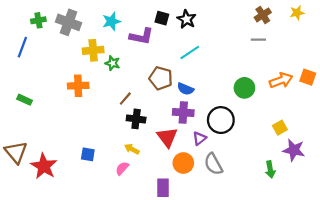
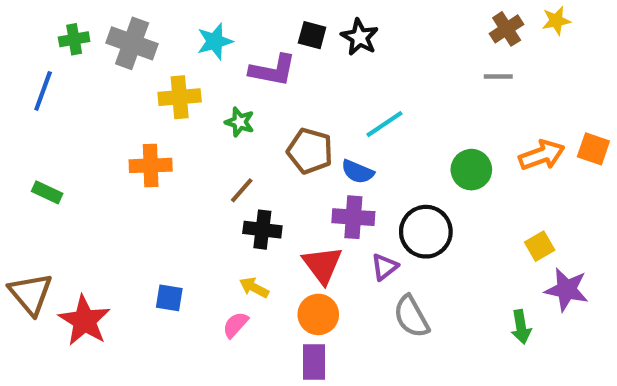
yellow star: (297, 13) -> (556, 21), moved
cyan line: (190, 52) -> (384, 124), moved
green star: (112, 63) -> (240, 122), moved
orange circle: (183, 163) -> (318, 314), moved

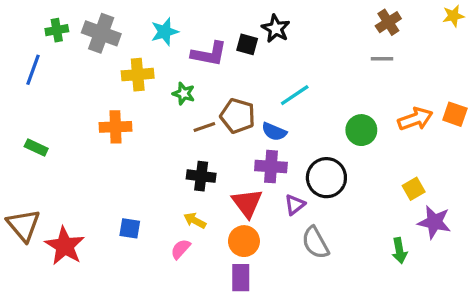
yellow star: (556, 21) -> (453, 16), moved
black square: (312, 35) -> (247, 44), moved
brown line: (242, 190) -> (204, 127), moved, turned 30

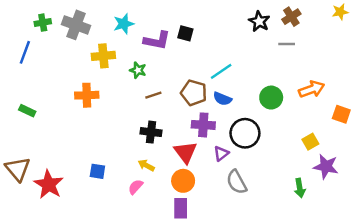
black star: (276, 29) -> (259, 21), moved
orange square: (455, 114) -> (341, 114), moved
brown pentagon: (238, 116) -> (194, 93), moved
blue semicircle: (274, 132) -> (222, 99), moved

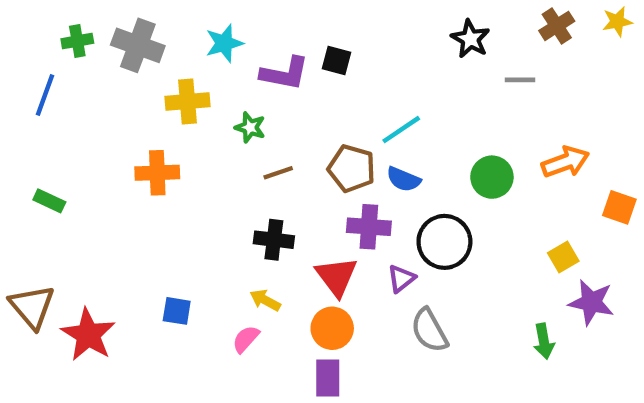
brown cross: (291, 17) -> (557, 26), moved

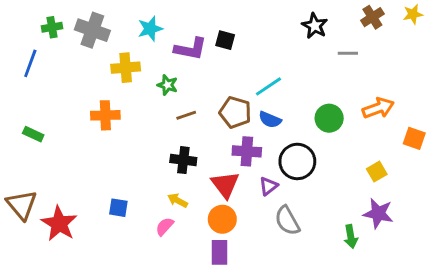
purple star: (591, 302) -> (378, 213), moved
green arrow: (544, 341) -> (351, 237), moved

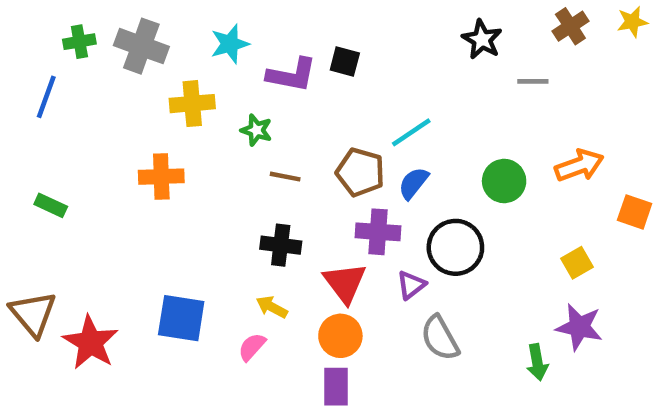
brown line: (186, 115) -> (285, 177), turned 30
blue semicircle: (270, 120) -> (413, 183), turned 105
blue square: (118, 208) -> (181, 318), size x1.6

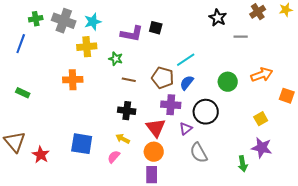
cyan star: (230, 44) -> (93, 22), moved
red star: (90, 342) -> (41, 155), size x0.7

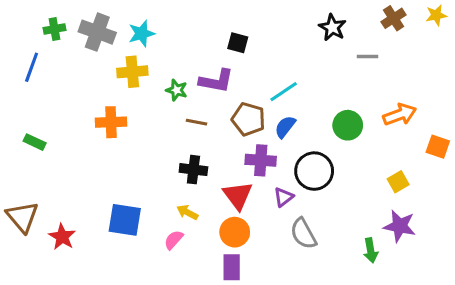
purple L-shape: (132, 34) -> (216, 81), moved

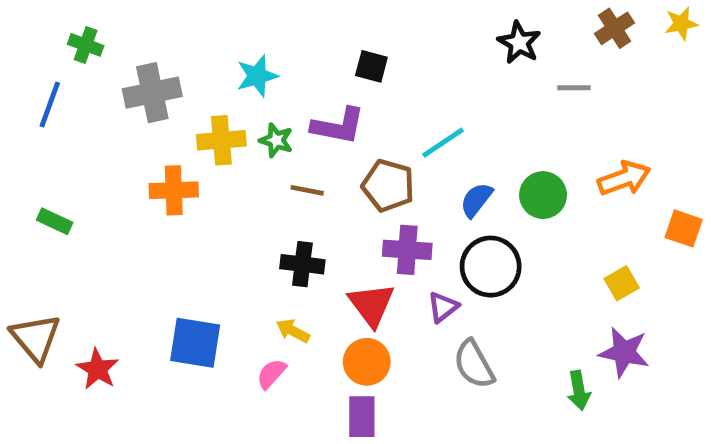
green cross: (54, 29) -> (86, 45), turned 30
gray cross: (97, 32) -> (152, 93), moved, turned -32
cyan star: (142, 34) -> (257, 76), moved
yellow cross: (132, 72) -> (221, 140), moved
blue semicircle: (285, 127) -> (476, 200), moved

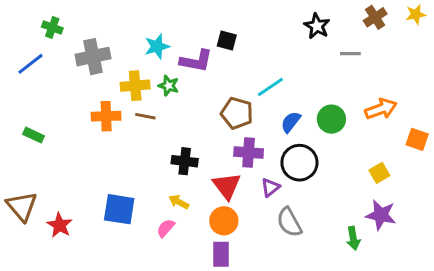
blue line: (50, 105) -> (30, 64), turned 32
purple L-shape: (338, 126) -> (196, 61), moved
brown line: (307, 190) -> (145, 116), moved

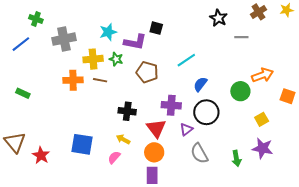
brown pentagon: (237, 113) -> (147, 72), moved
green circle: (331, 119) -> (240, 91), moved
green arrow: (353, 238) -> (236, 158), moved

